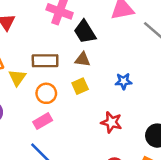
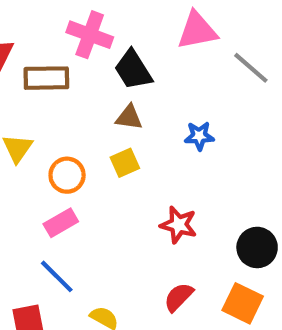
brown rectangle: (45, 61) -> (46, 78), moved
blue star: (123, 81) -> (199, 136), moved

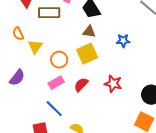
yellow square: (125, 163) -> (87, 54), size x1.5
red semicircle: (179, 297) -> (81, 85), moved

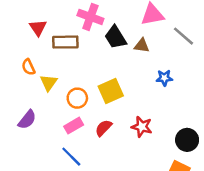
brown triangle: (89, 32) -> (142, 46), moved
blue star: (123, 41) -> (164, 78), moved

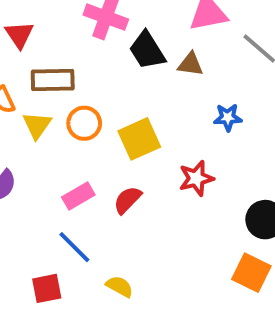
brown rectangle: (65, 42) -> (53, 80), moved
orange circle: (77, 98) -> (84, 123), moved
red star: (142, 127) -> (196, 178), moved, turned -30

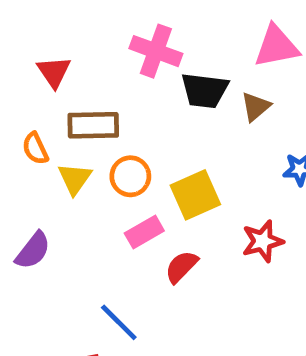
black trapezoid: (147, 50) -> (205, 90), turned -51
brown triangle: (190, 64) -> (256, 107), turned -48
pink rectangle: (78, 196) -> (144, 232), moved

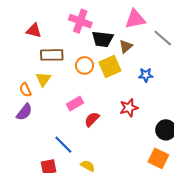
red triangle: (54, 72) -> (34, 31), turned -42
orange semicircle: (35, 148) -> (25, 90), moved
orange circle: (130, 176) -> (85, 65), moved
yellow square: (195, 195) -> (110, 67), moved

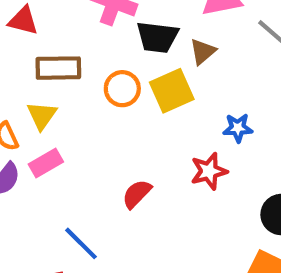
blue star: (146, 75) -> (238, 128), moved
pink rectangle: (75, 104) -> (46, 163), moved

